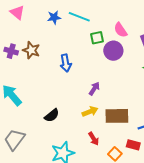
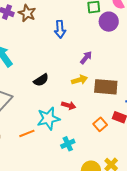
red arrow: (94, 139) -> (69, 105), moved, turned -48

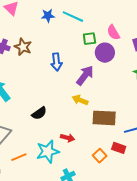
purple arrow: (86, 58) -> (85, 75), moved, size x1.5
yellow arrow: (80, 80) -> (80, 100), moved, turned -140
orange line: (27, 133) -> (19, 157), moved

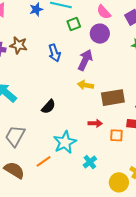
green square: (89, 39) -> (74, 24), moved
red arrow: (68, 138) -> (95, 123), moved
orange square: (100, 156) -> (116, 135), turned -32
orange line: (19, 157) -> (44, 161), moved

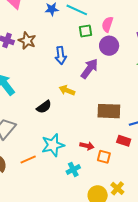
pink semicircle: (104, 12) -> (107, 24), moved, turned 49
yellow arrow: (86, 85) -> (67, 90), moved
red arrow: (95, 123) -> (87, 146), moved
orange square: (116, 135) -> (104, 157), moved

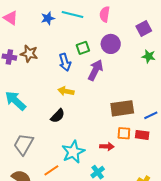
pink semicircle: (107, 24) -> (105, 14), moved
green square: (86, 31) -> (83, 48), moved
yellow arrow: (67, 90) -> (66, 91), moved
orange square: (104, 157) -> (124, 133), moved

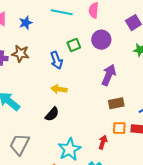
blue star: (48, 18) -> (26, 23), moved
purple arrow: (95, 70) -> (109, 75), moved
brown rectangle: (122, 108) -> (116, 103), size x0.7
red arrow: (107, 146) -> (103, 142), turned -72

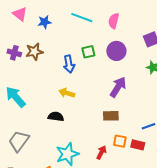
brown star: (20, 54) -> (34, 52), turned -30
brown rectangle: (116, 103) -> (111, 116), moved
black semicircle: (52, 114) -> (56, 117), turned -133

